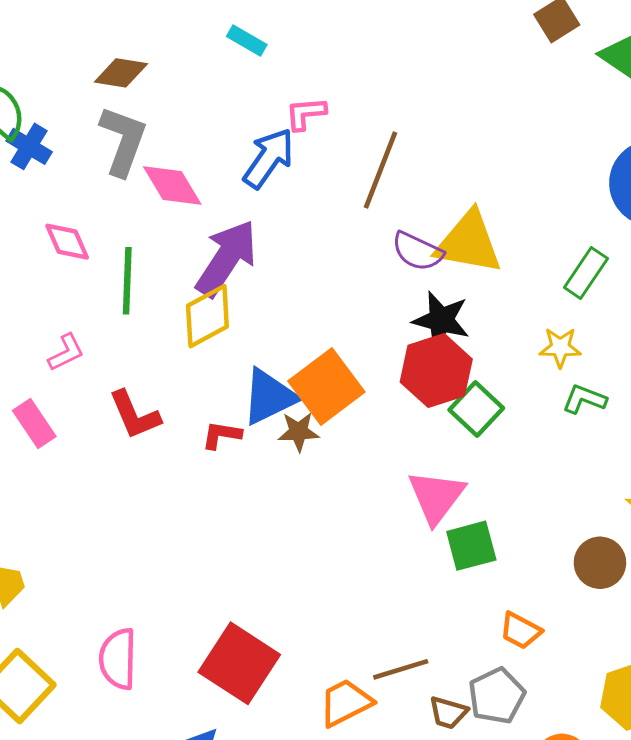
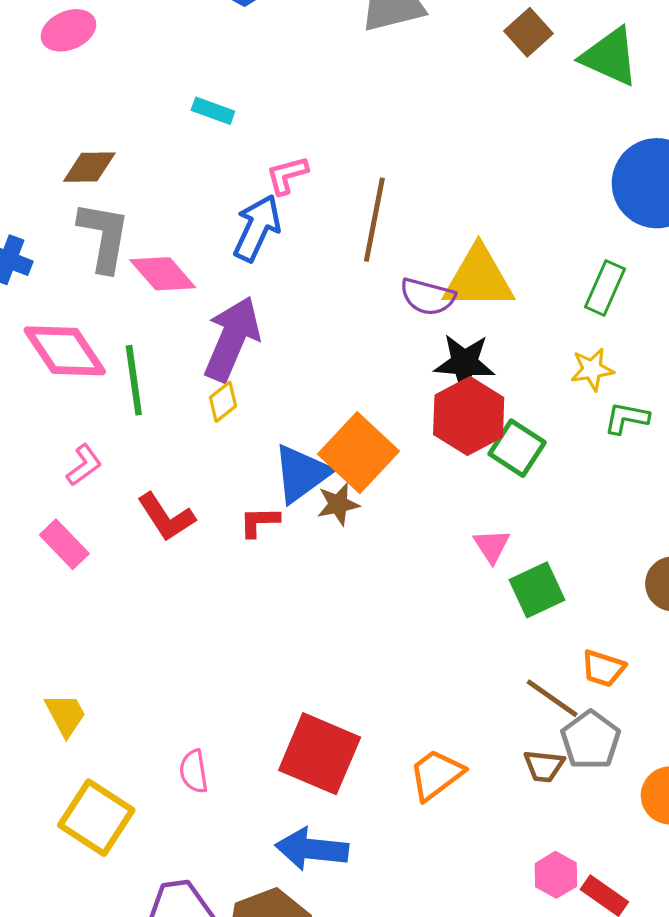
pink diamond: (67, 242) -> (65, 351), size x1.6
yellow diamond: (207, 316) -> (223, 402), size x0.6
pink triangle: (436, 497) -> (492, 546), size x0.6
pink semicircle: (118, 659) -> (194, 771), size x0.7
brown line: (401, 669) -> (552, 698), moved, turned 62

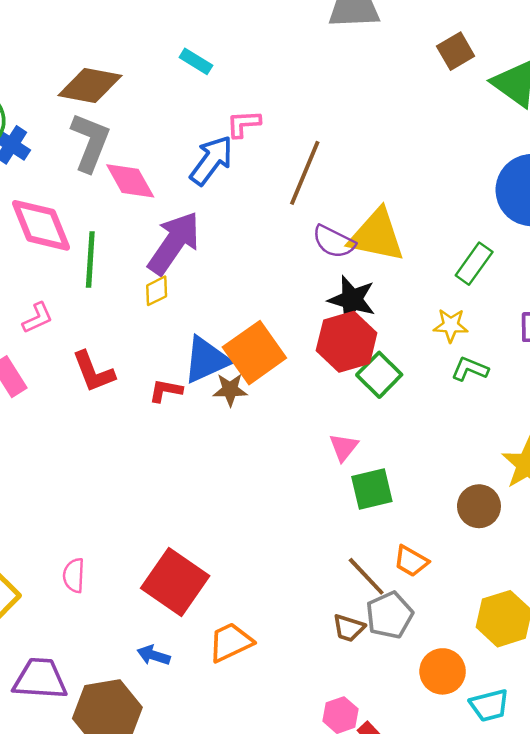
brown diamond: (89, 167) -> (90, 85), size x1.4
orange trapezoid: (436, 775) -> (231, 642), moved
blue arrow: (312, 849) -> (154, 655), size x0.6

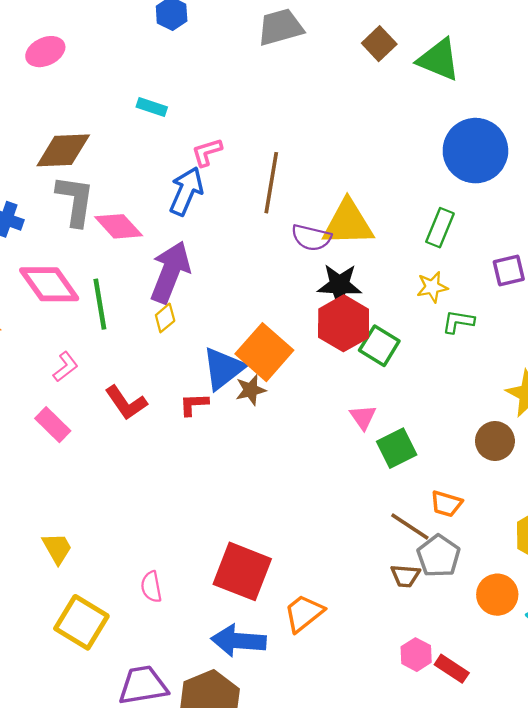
blue arrow: (154, 655) -> (239, 641), size x1.8

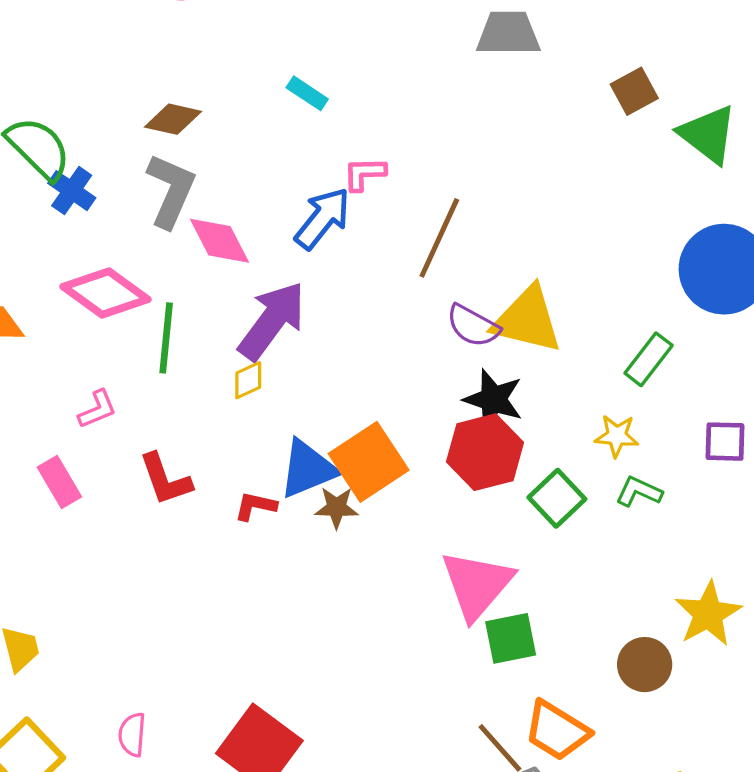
brown diamond: (63, 150) -> (173, 119), size x0.7
pink diamond: (49, 284) -> (106, 293), turned -34
green square: (379, 346) -> (557, 498), moved
pink triangle: (363, 417) -> (477, 585), size x2.0
orange trapezoid: (446, 504) -> (557, 731), size x1.5

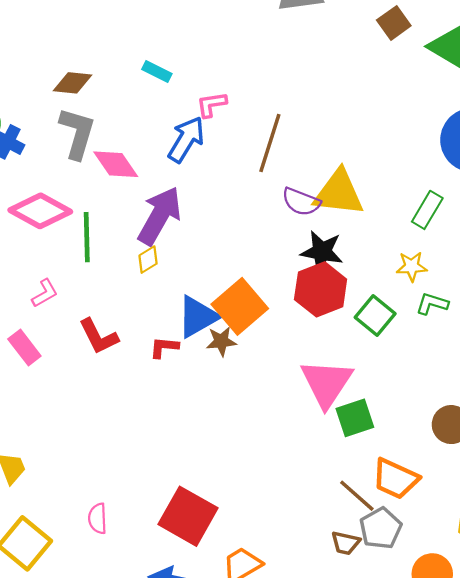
cyan rectangle: (307, 93) -> (157, 72), moved

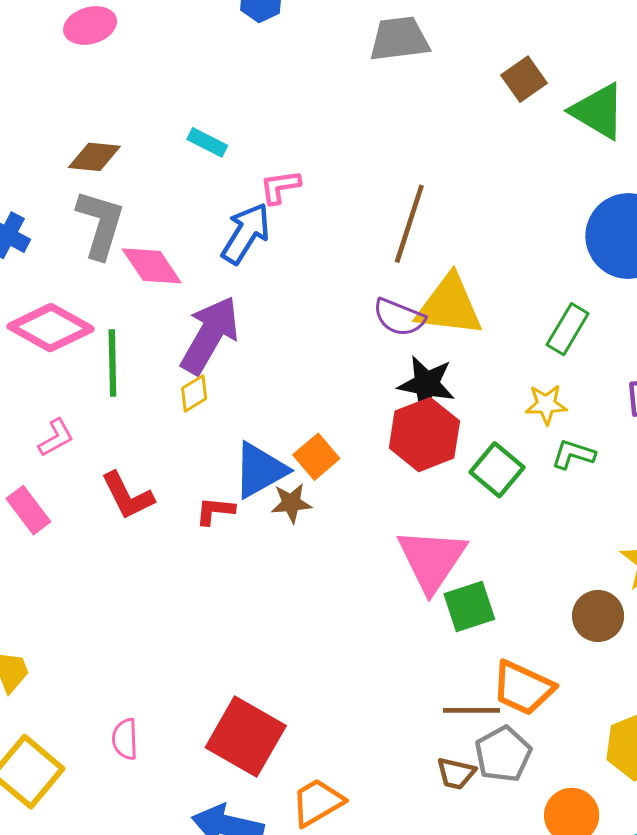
brown line: (270, 143) -> (409, 224), moved
orange square: (240, 306) -> (316, 457), size x0.6
brown line: (357, 496) -> (472, 710), turned -42

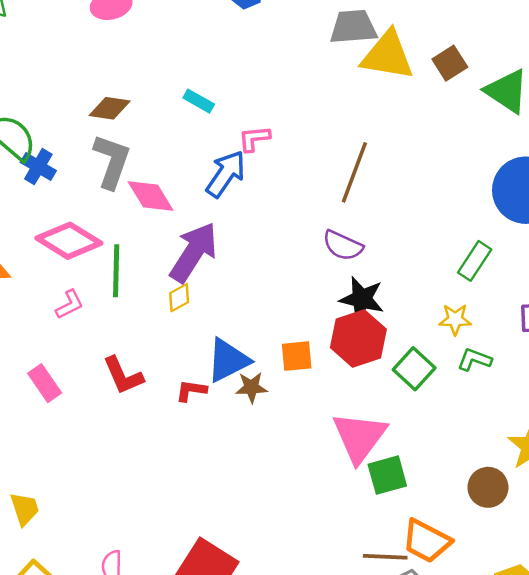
yellow triangle: (449, 306) -> (387, 55), moved
pink L-shape: (56, 438) -> (70, 304), moved
orange square: (316, 457) -> (297, 356), moved, turned 32

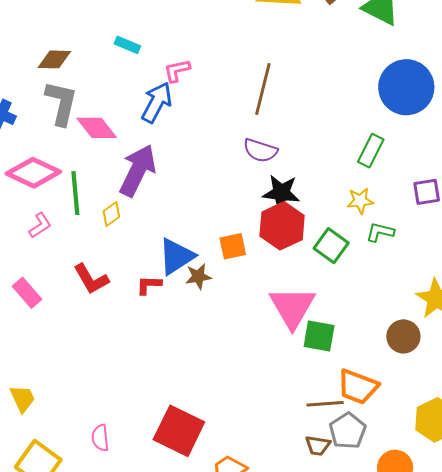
yellow diamond: (179, 298) -> (111, 214), moved
green square: (387, 475) -> (319, 336), turned 32

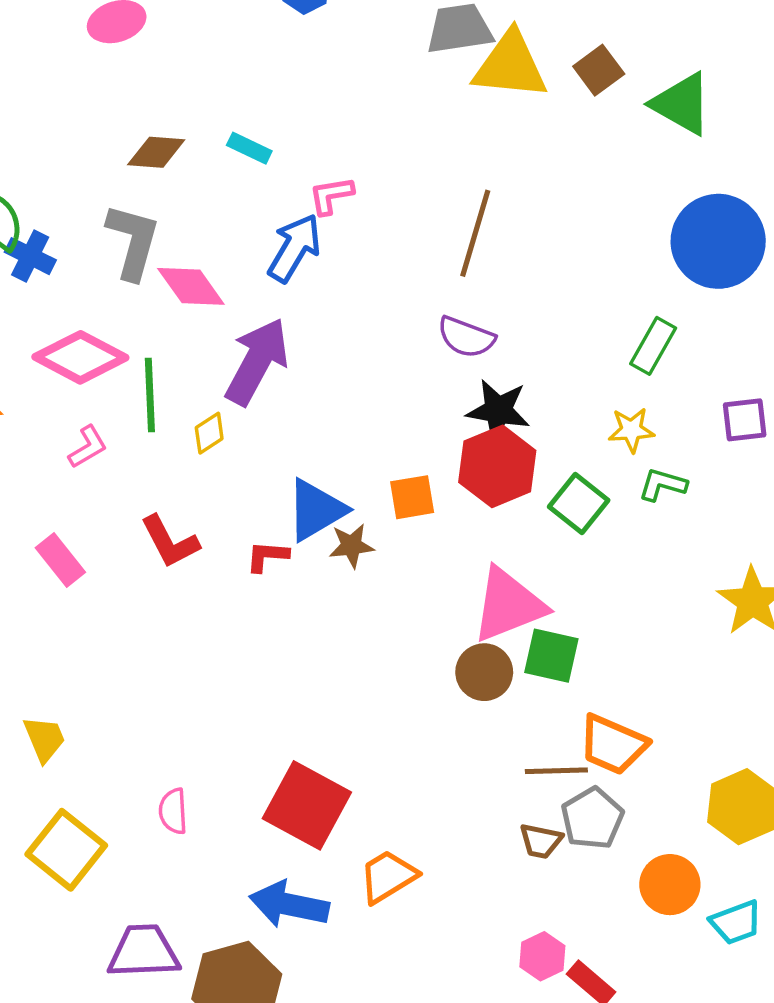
brown diamond: (54, 59) -> (156, 152), moved
pink triangle: (292, 307) -> (508, 605), turned 36
brown circle: (403, 336) -> (484, 672), moved

